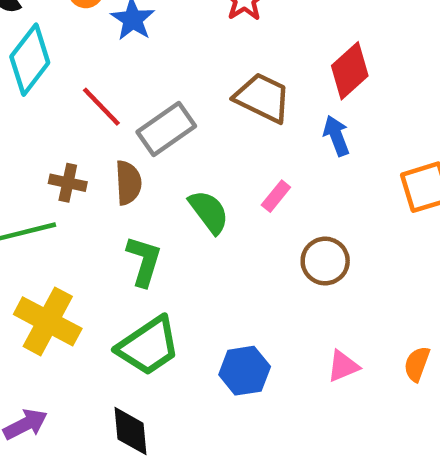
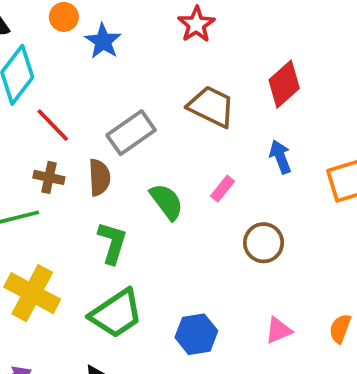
red line: (101, 107) -> (53, 125), moved
blue arrow: (336, 136) -> (280, 157), moved

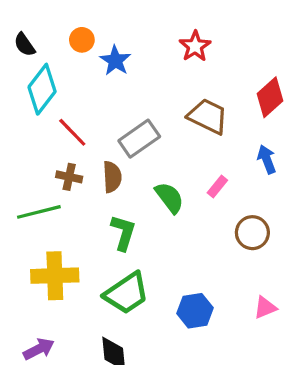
yellow cross: (32, 293) -> (55, 276), turned -30

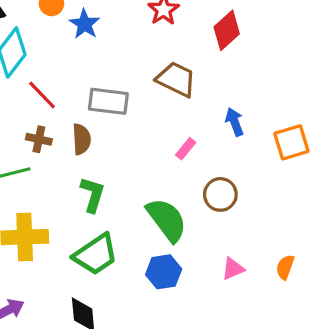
red diamond: (270, 97) -> (227, 30), moved
gray rectangle: (139, 139) -> (108, 101), turned 42
green semicircle: (170, 198) -> (167, 220), moved, size x1.4

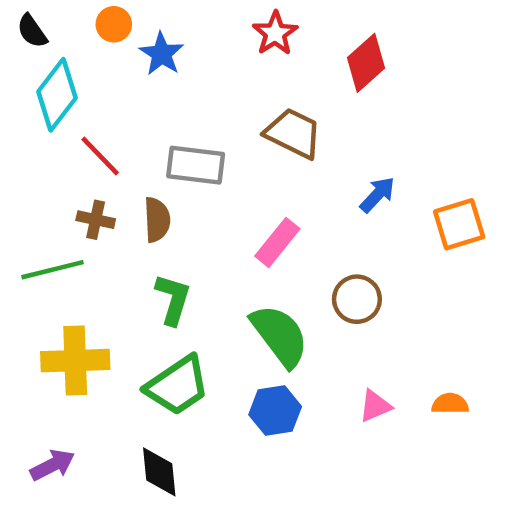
blue arrow: (235, 122) -> (377, 195), turned 64
pink rectangle: (186, 149) -> (277, 242), moved, size x1.5
orange semicircle: (285, 267) -> (450, 404), turned 70

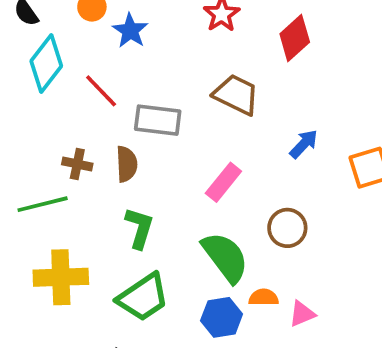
red line: (100, 156) -> (101, 91), moved
orange semicircle: (450, 404) -> (264, 297), moved

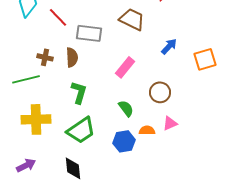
green semicircle: (225, 257) -> (126, 108), size x0.6
pink triangle: (302, 314) -> (170, 123), moved

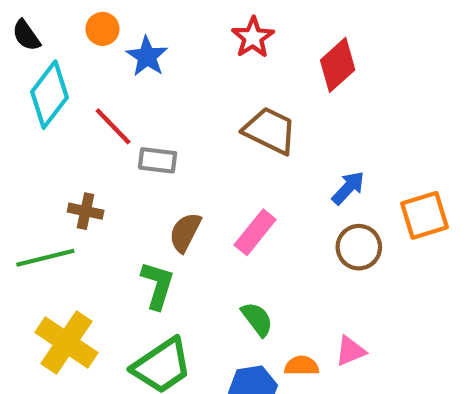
gray rectangle: (89, 33) -> (158, 160), moved, size x0.7
brown semicircle: (72, 57) -> (185, 232), moved, turned -150
brown circle: (160, 92) -> (359, 247), moved
yellow cross: (36, 119) -> (66, 342), turned 36

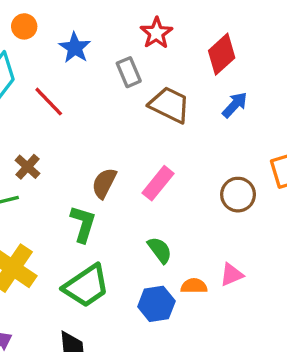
orange circle: (102, 29) -> (24, 26), moved
gray rectangle: (158, 160) -> (129, 72), moved, turned 60
blue arrow: (348, 188) -> (235, 105), moved
brown cross: (86, 211) -> (27, 167), turned 30

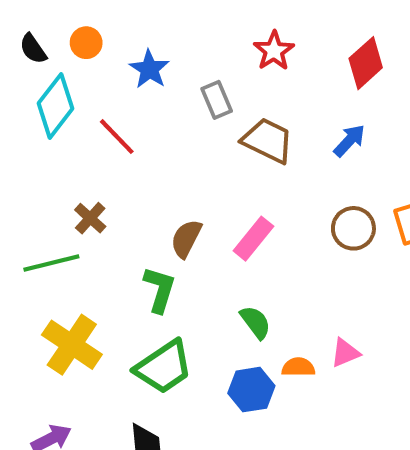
red star: (156, 33) -> (274, 51), moved
red diamond: (222, 54) -> (366, 63), moved
brown circle: (238, 195) -> (353, 228), moved

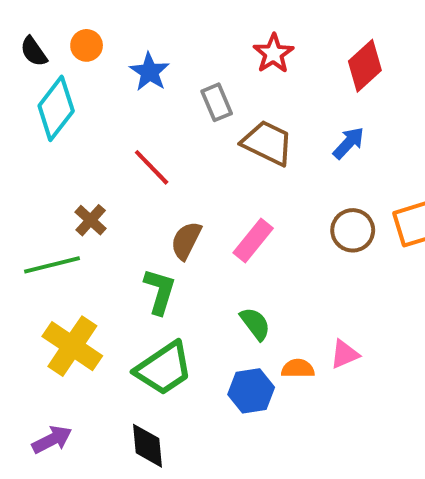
red line: (117, 137) -> (152, 167), moved

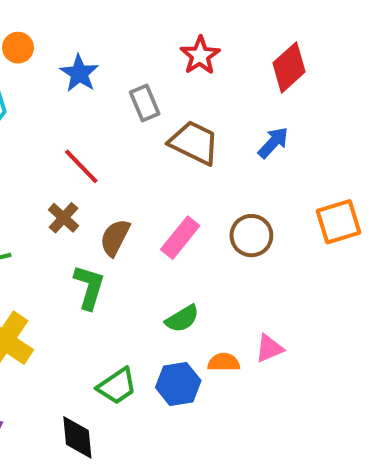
brown cross: (91, 220) -> (63, 218), moved
brown circle: (353, 230) -> (251, 236), moved
green semicircle: (255, 324) -> (182, 319), turned 96
green trapezoid: (164, 368) -> (117, 386), moved, size x0.7

